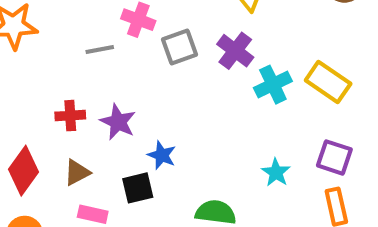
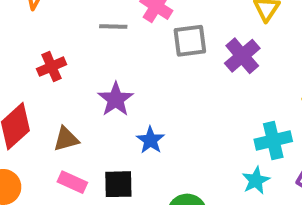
cyan cross: (273, 85) -> (273, 140), moved
red cross: (70, 116) -> (52, 67), moved, turned -32
black square: (138, 188) -> (118, 184), moved

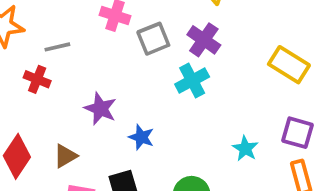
gray line: (113, 26) -> (57, 47), moved
red cross: (52, 67) -> (37, 79), moved, turned -30
cyan cross: (273, 140) -> (192, 80), moved

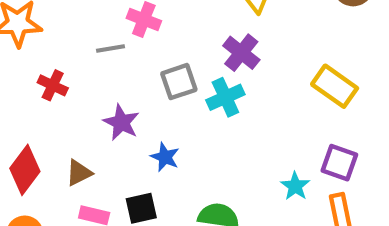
gray square: (153, 39) -> (179, 82), moved
gray line: (57, 47) -> (110, 49), moved
cyan star: (245, 148) -> (295, 186), moved

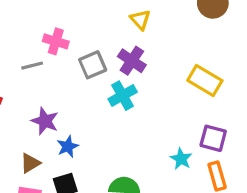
gray square: (179, 82) -> (93, 65), moved
blue star: (165, 157) -> (68, 146), moved, turned 30
brown triangle: (79, 173) -> (30, 163), moved

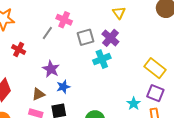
gray line: (32, 66) -> (47, 33), turned -48
yellow rectangle: (205, 80) -> (155, 68), moved

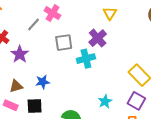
gray square: (85, 37) -> (64, 43), moved
purple star: (51, 69) -> (20, 54), moved
cyan star: (134, 104) -> (105, 101), moved

